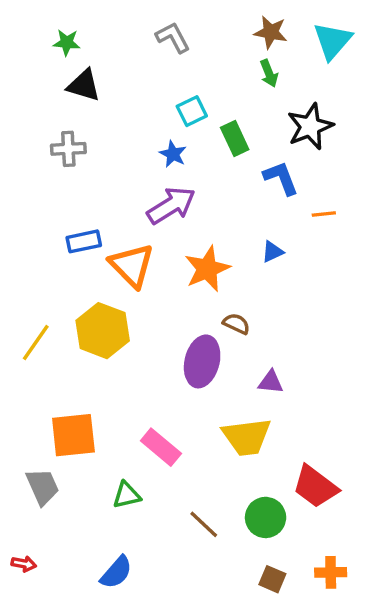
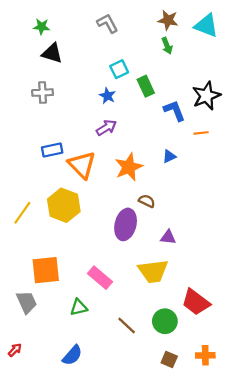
cyan triangle: (332, 41) -> (206, 26), turned -50
black star: (310, 127) -> (206, 96), moved
purple arrow: (171, 205) -> (106, 128), size x0.7
red arrow: (24, 564) -> (15, 350), turned -56

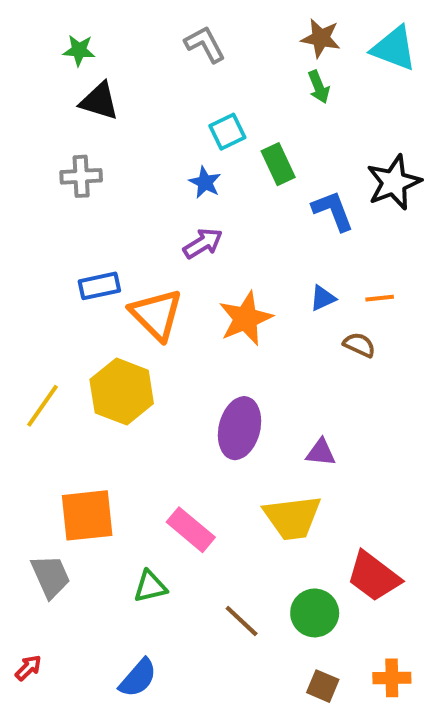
orange line: (201, 133) -> (380, 298), moved
brown semicircle: (147, 201) -> (359, 345), moved

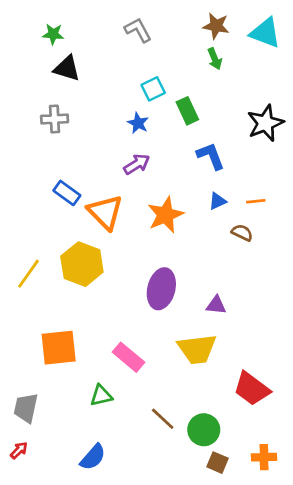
blue L-shape: (333, 211) -> (211, 156), moved
blue rectangle: (99, 286) -> (67, 193), turned 48
gray trapezoid: (51, 576) -> (26, 408), moved, turned -144
green circle: (315, 613) -> (204, 430), moved

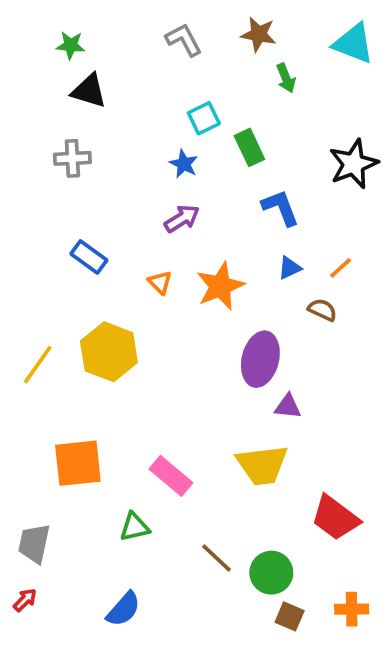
brown star: (216, 26) -> (259, 34), moved
orange line: (256, 201) -> (341, 268), turned -36
orange triangle: (105, 212) -> (160, 282), moved, size x0.5
purple ellipse: (161, 289) -> (260, 359), moved

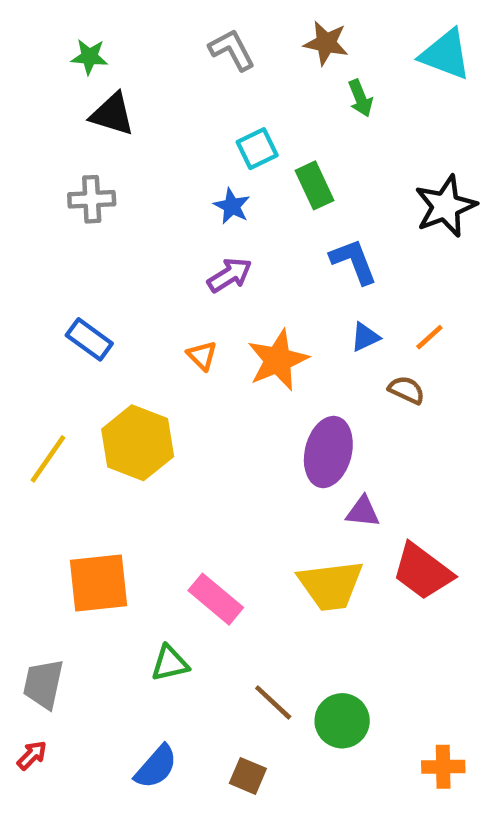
blue rectangle: (89, 257) -> (89, 339), moved
red trapezoid: (335, 518) -> (423, 571), moved
brown square: (290, 616) -> (248, 776), moved

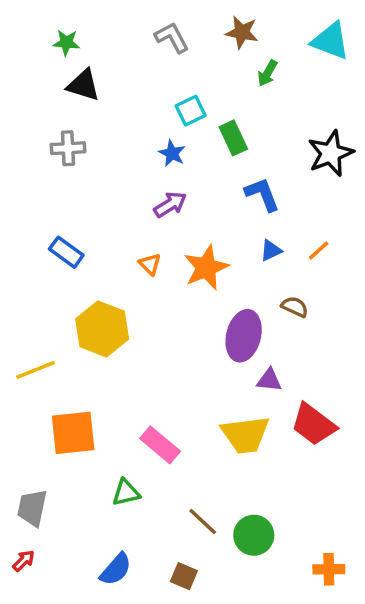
green arrow: (360, 98) -> (267, 73), turned 52
brown semicircle: (406, 390) -> (295, 307), moved
yellow line: (48, 459) -> (36, 370), moved, turned 33

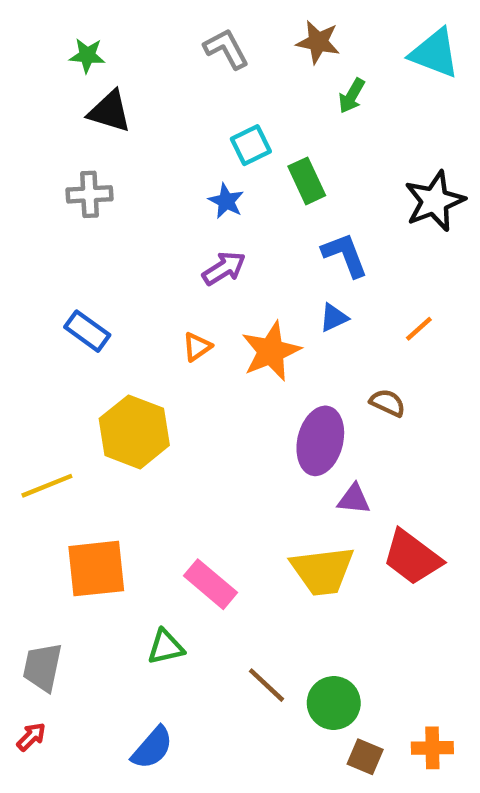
blue triangle: (271, 250) -> (334, 318), moved
orange triangle: (150, 264) -> (197, 347), turned 40
brown square: (184, 576) -> (365, 757), moved

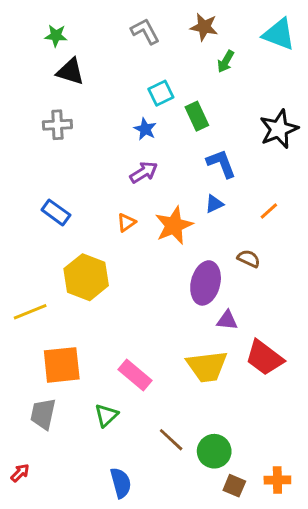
green triangle: (166, 647) -> (106, 415), turned -30
gray trapezoid: (42, 667) -> (43, 414), moved
blue semicircle: (152, 748) -> (121, 483), moved, turned -56

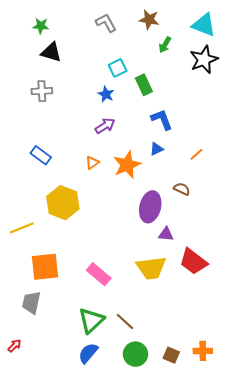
black star: (279, 129) -> (204, 60), moved
green triangle: (106, 415) -> (91, 320), moved, size x1.5
green circle: (214, 451) -> (135, 354), moved
blue semicircle: (121, 483) -> (88, 353), turned -125

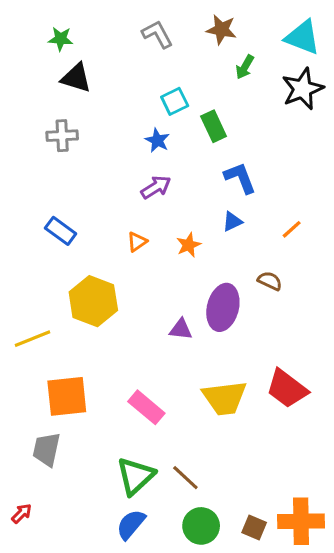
orange star: (127, 165) -> (189, 245), size x0.6
purple triangle: (166, 234) -> (181, 329), moved
orange cross: (203, 351) -> (301, 521), size x1.6

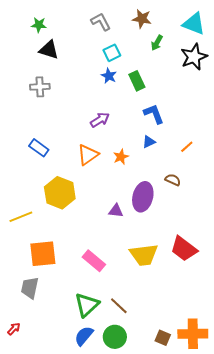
cyan square: (175, 101) -> (112, 53), moved
blue star: (157, 140) -> (109, 76), moved
orange triangle: (137, 242) -> (88, 155), size x1.6
green circle: (201, 526) -> (115, 337), moved

